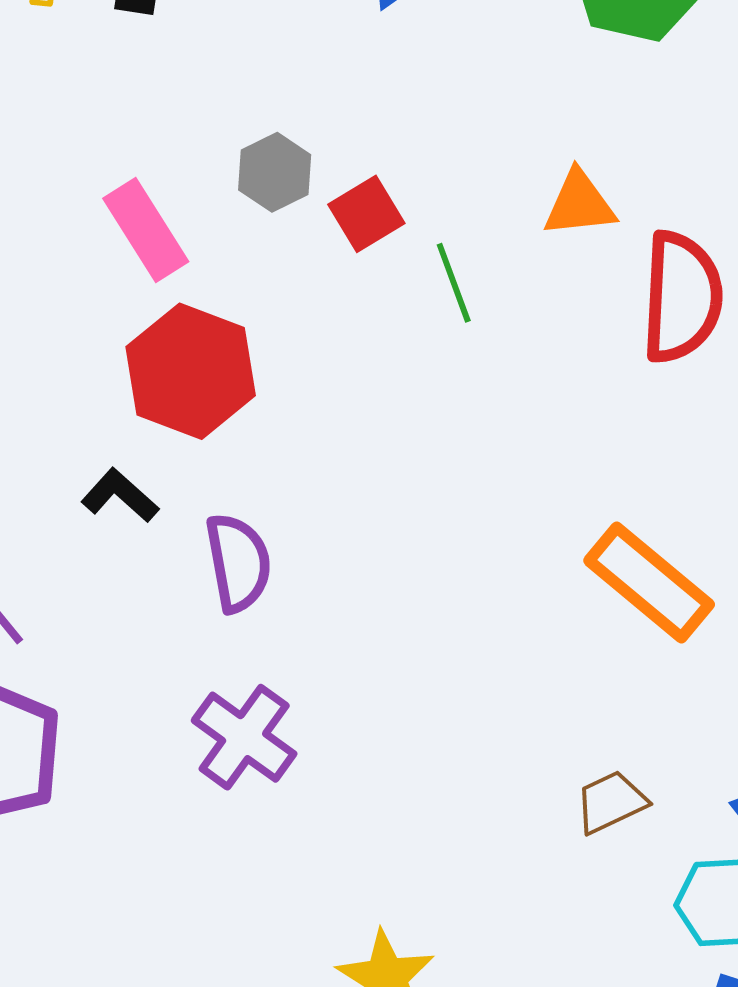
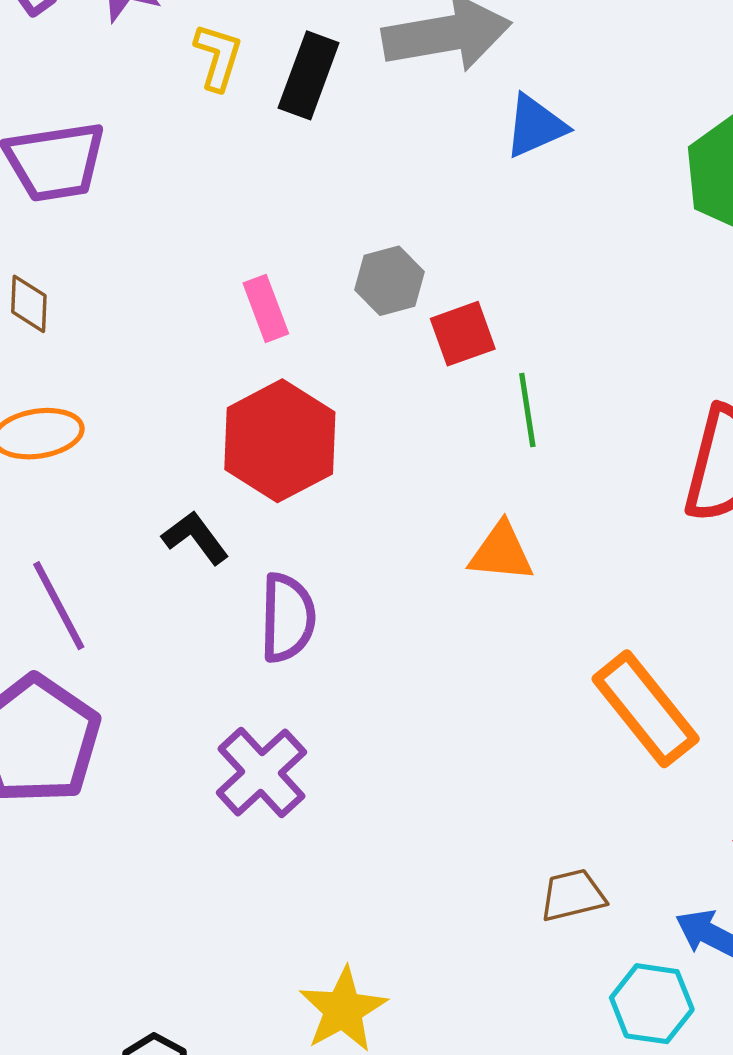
orange triangle: (579, 204) -> (501, 552), moved
pink rectangle: (146, 230) -> (266, 308), size x0.7

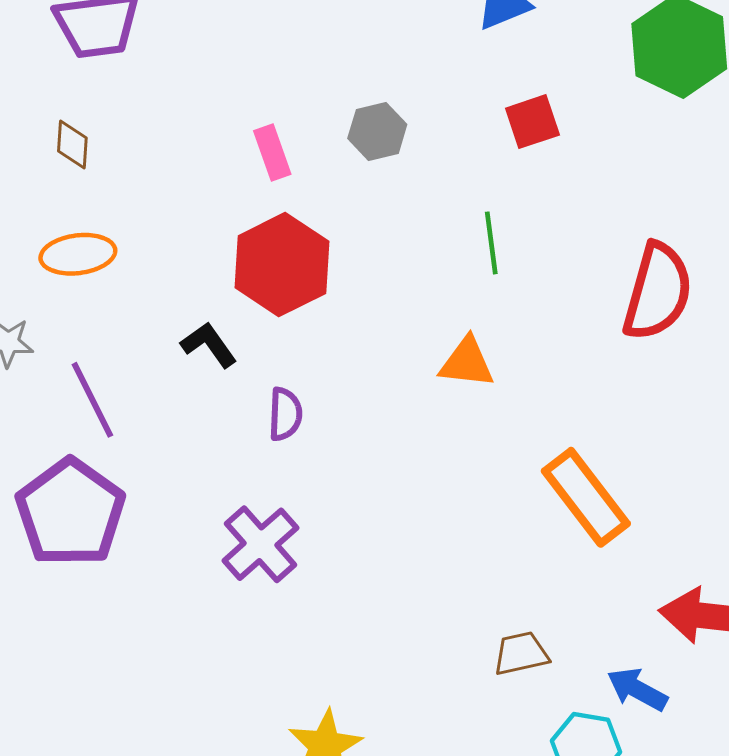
red square: (463, 334) -> (532, 122), moved
purple semicircle: (288, 618) -> (285, 414), size x0.7

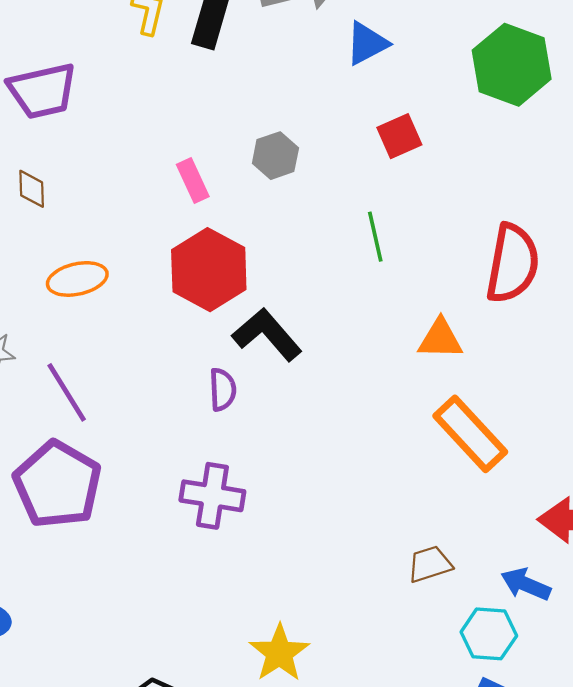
orange ellipse: (78, 254) -> (77, 279), moved
black L-shape: (209, 345) -> (267, 335), moved, size x1.5
orange triangle: (467, 363) -> (440, 339), moved
purple cross: (260, 544) -> (212, 496), turned -34

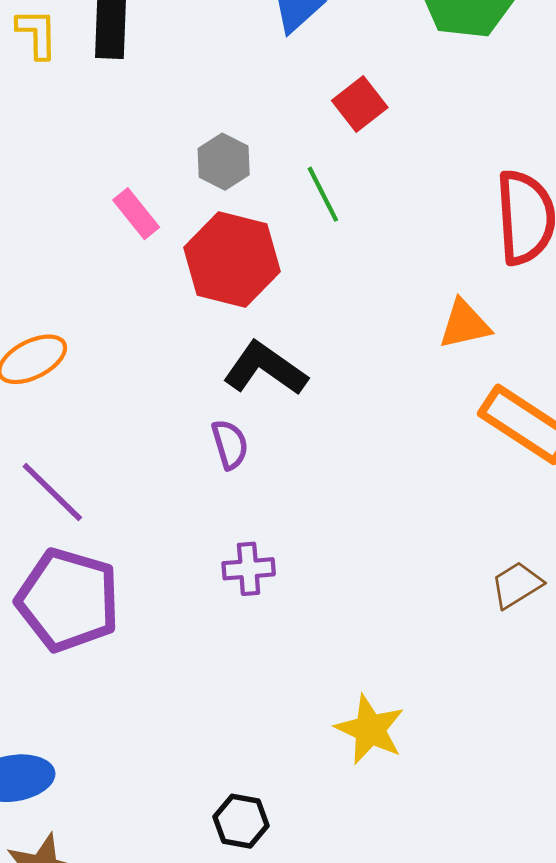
green line: (375, 237) -> (323, 194), moved
red hexagon: (209, 270) -> (232, 260), moved
purple cross: (212, 496) -> (249, 569), size x0.7

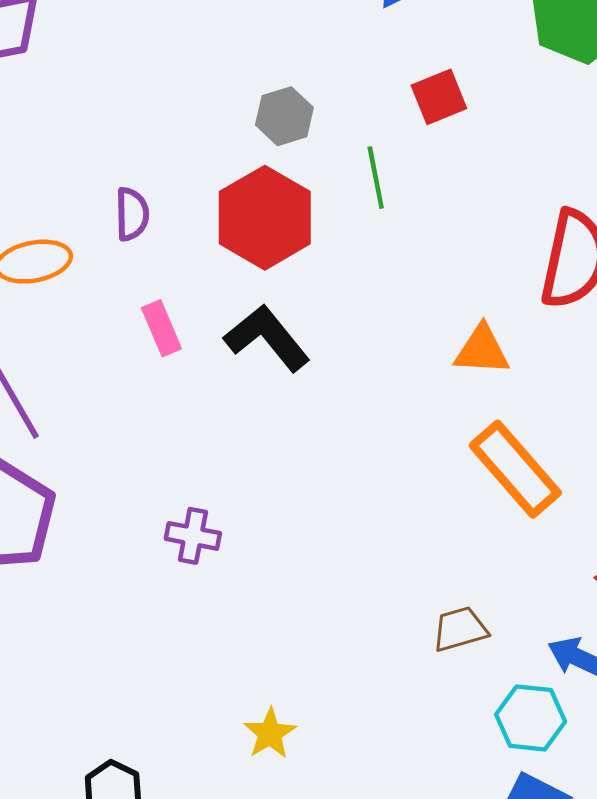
pink rectangle: (136, 214) -> (161, 328), moved
purple semicircle: (230, 444) -> (132, 214), moved
yellow star: (370, 729) -> (270, 734), size x0.7

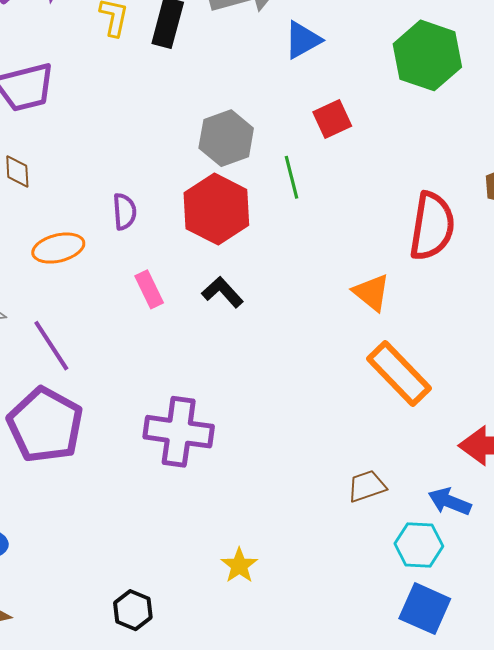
gray hexagon: (284, 116) -> (226, 138), size x1.4
black L-shape: (267, 338) -> (222, 292), size x0.7
orange triangle: (482, 350) -> (371, 292), turned 39
purple cross: (193, 536) -> (179, 432), size x1.8

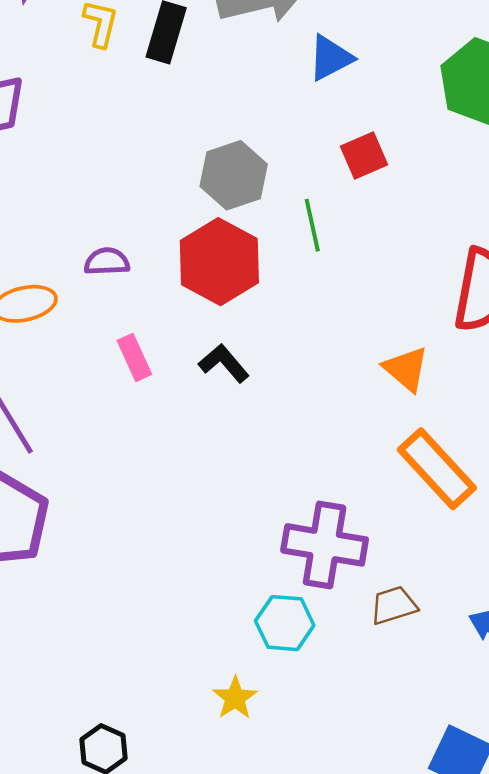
purple semicircle: (124, 212) -> (107, 262), turned -90
purple cross: (179, 432) -> (325, 545), moved
cyan hexagon: (419, 545) -> (285, 623), moved

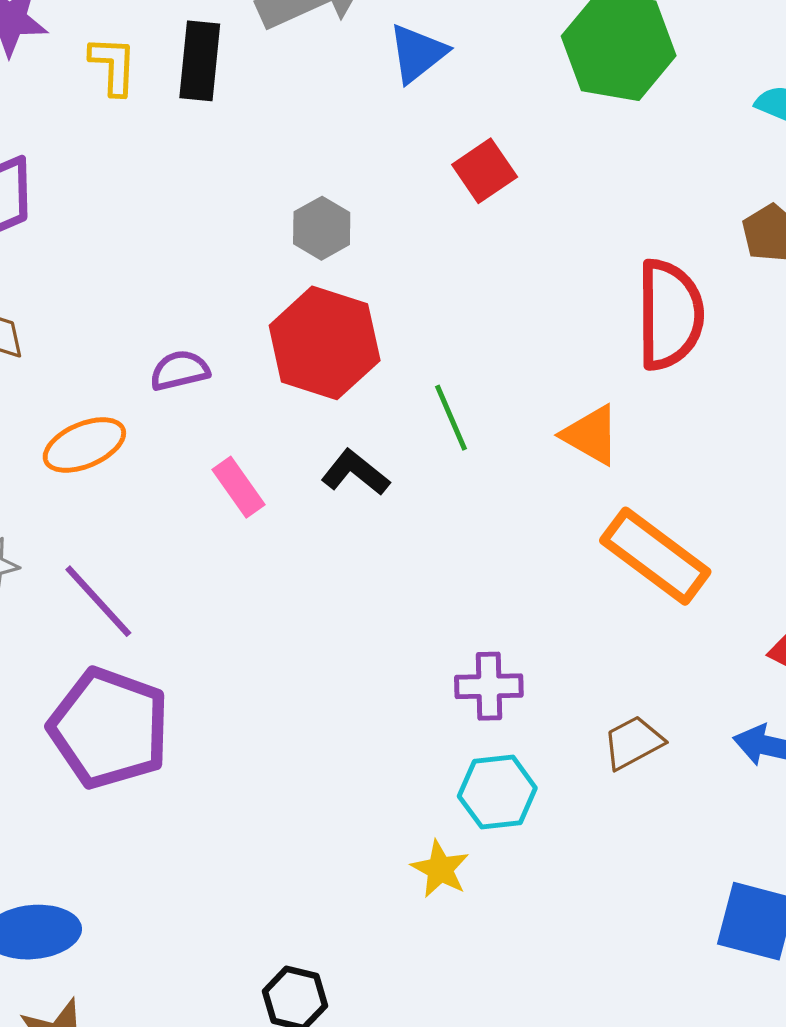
gray hexagon: (234, 175) -> (322, 228), size x0.7
green line: (312, 225) -> (451, 418), moved
purple cross: (325, 545) -> (489, 686), moved, size x0.6
yellow star: (235, 698) -> (440, 869), moved

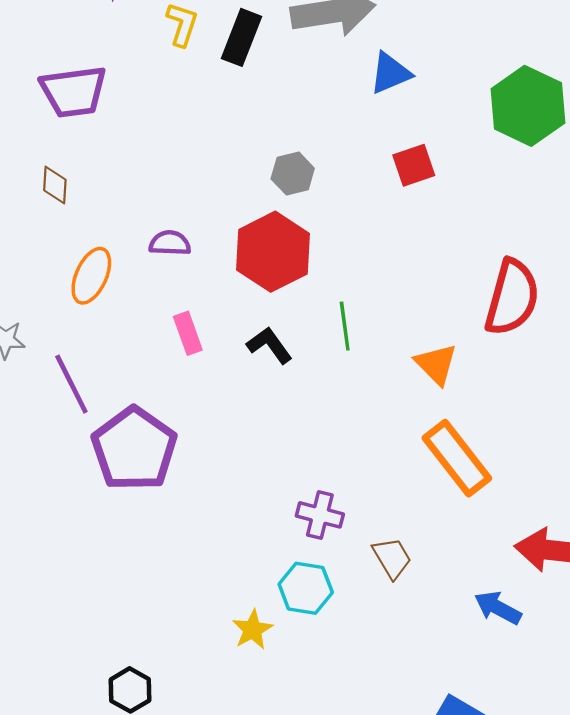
orange ellipse: (84, 445) -> (91, 276), turned -58
purple pentagon: (109, 728) -> (134, 449), moved
brown trapezoid: (633, 743) -> (392, 558), moved, turned 72

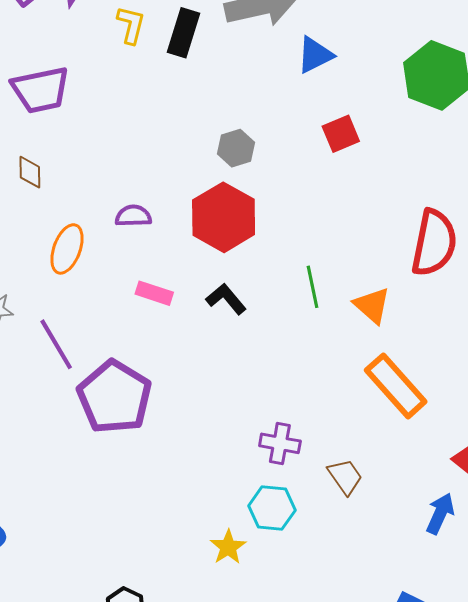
green line: (345, 326) -> (313, 287), moved
pink rectangle: (188, 333) -> (154, 293), turned -48
blue arrow: (498, 608) -> (440, 514), turned 90

